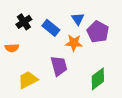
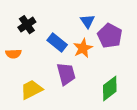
blue rectangle: (51, 28) -> (57, 43), moved
orange star: (74, 43) -> (83, 48), turned -30

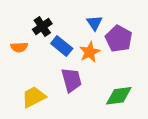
black cross: (27, 25) -> (42, 27), moved
orange semicircle: (13, 54) -> (19, 47), moved
green diamond: (110, 88) -> (119, 96), turned 30

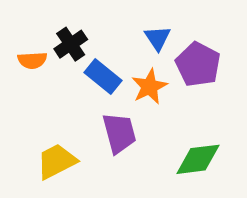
orange semicircle: (19, 47) -> (32, 60), moved

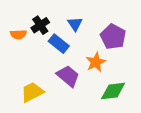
blue triangle: (158, 38) -> (75, 24), moved
orange star: (149, 87) -> (96, 62), moved
purple trapezoid: (119, 133) -> (68, 76), turned -35

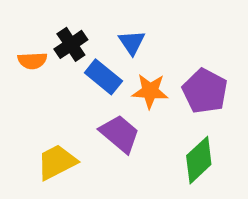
purple pentagon: (113, 37) -> (205, 91), moved
orange star: (96, 62) -> (150, 91), moved, turned 30
green diamond: (113, 91) -> (199, 160), turned -36

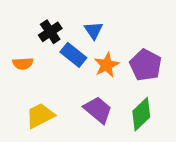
orange semicircle: (32, 61) -> (23, 64), moved
orange star: (150, 91) -> (107, 65), turned -30
purple trapezoid: (120, 134) -> (98, 110), moved

